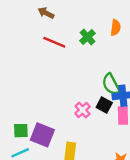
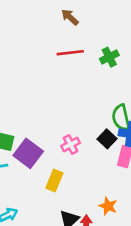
red line: (54, 42) -> (70, 53), turned -45
pink cross: (83, 110) -> (71, 144), moved

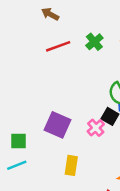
pink cross: (71, 144) -> (96, 128), moved
purple square: (28, 153) -> (58, 125), moved

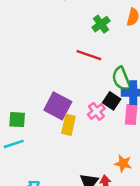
red line: (58, 46) -> (89, 55), moved, turned 35
yellow rectangle: (71, 165) -> (68, 125), moved

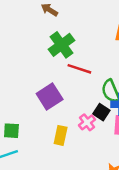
green cross: (101, 24) -> (62, 45), moved, size x1.5
purple square: (58, 106) -> (50, 97), moved, turned 30

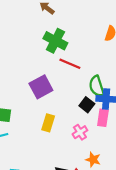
green cross: (62, 45) -> (55, 41), turned -30
pink cross: (87, 122) -> (80, 132), moved

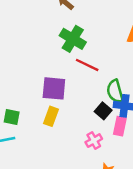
purple square: (41, 87) -> (54, 88), turned 30
yellow rectangle: (48, 123) -> (51, 116), moved

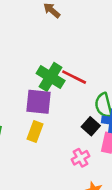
green cross: (73, 39) -> (51, 77), moved

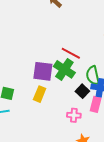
green cross: (51, 77) -> (64, 69), moved
pink cross: (81, 158) -> (74, 115), turned 32

